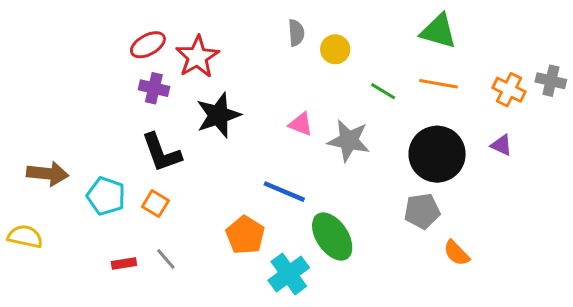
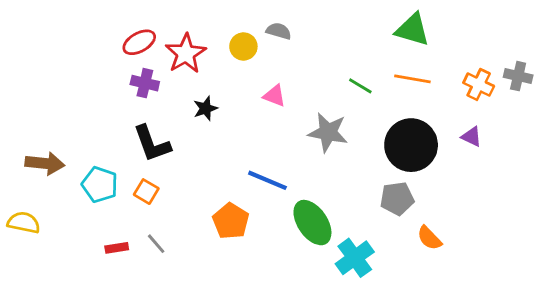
gray semicircle: (296, 33) -> (279, 31), turned -70
yellow circle: (335, 49) -> (243, 46), moved
black star: (218, 115) -> (205, 108), size x0.6
pink triangle: (301, 124) -> (274, 96), moved
cyan cross: (289, 274) -> (355, 258), moved

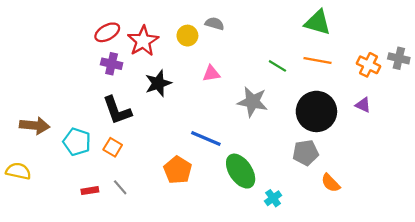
pink triangle: (274, 96) -> (211, 74), turned -30
black star: (205, 108) -> (158, 83), size x1.4
cyan cross: (355, 258) -> (273, 198), size x0.6

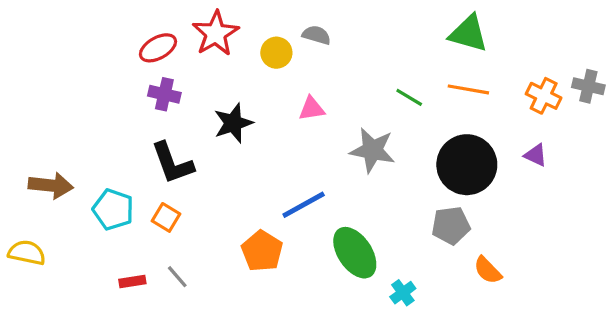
red star: (143, 41) -> (216, 33), moved
blue line: (206, 139) -> (304, 205), turned -52

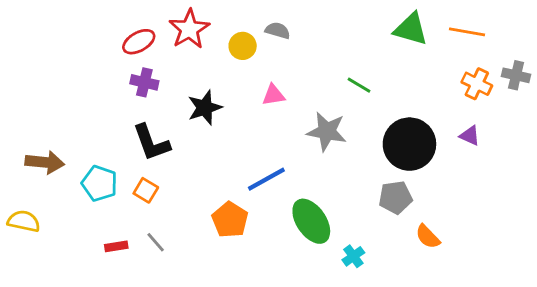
orange line: (468, 89) -> (467, 32), moved

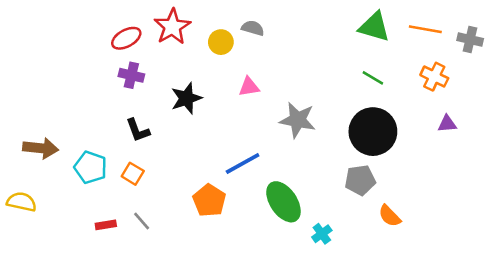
gray cross: (516, 75) -> (470, 40), moved
green line: (359, 85) -> (373, 78), moved
purple triangle: (470, 136) -> (447, 124), moved, turned -30
black L-shape: (151, 143) -> (138, 130), size x0.7

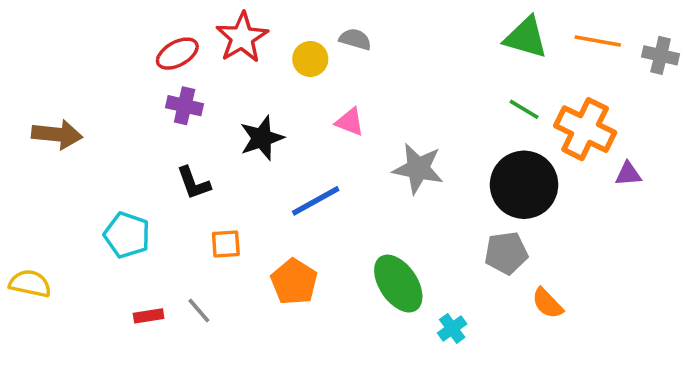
orange cross: (434, 77) -> (585, 129), moved, size x1.5
pink triangle: (249, 87) -> (350, 122), turned 30
brown arrow: (41, 148) -> (57, 134), moved
blue line: (243, 163) -> (316, 201), moved
orange square: (133, 174) -> (226, 244), moved, turned -35

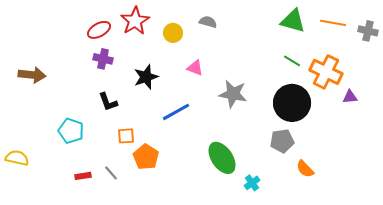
gray semicircle: (355, 39) -> (208, 22), moved
orange pentagon: (294, 282) -> (146, 157), moved

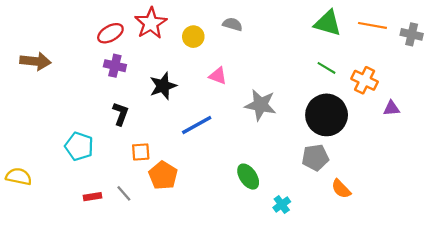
orange cross: (326, 72) -> (365, 80), size x0.7
brown arrow: (32, 75) -> (35, 61), moved
black L-shape: (108, 102) -> (121, 114), turned -140
green ellipse: (222, 158) -> (248, 177), size x0.7

